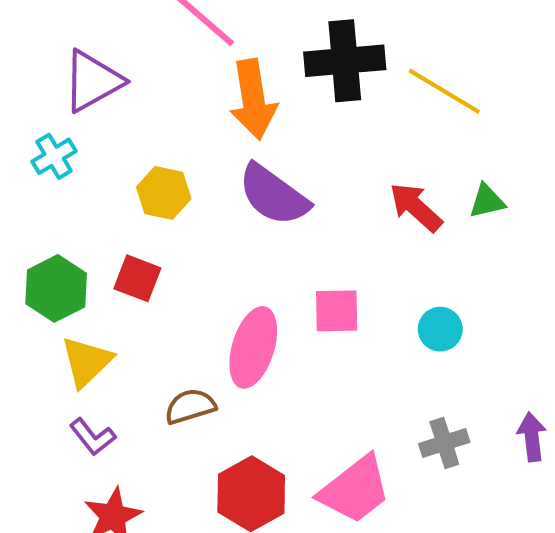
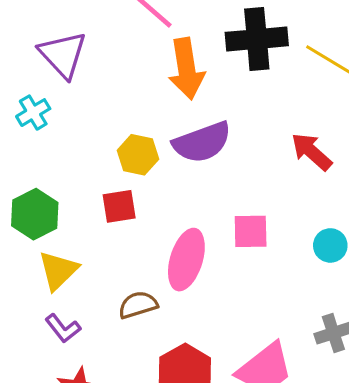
purple triangle: (93, 81) -> (63, 55), turned -44
yellow hexagon: (164, 193) -> (138, 155), moved
purple semicircle: (274, 195) -> (202, 142), turned -56
red square: (137, 278) -> (119, 206), moved, turned -30

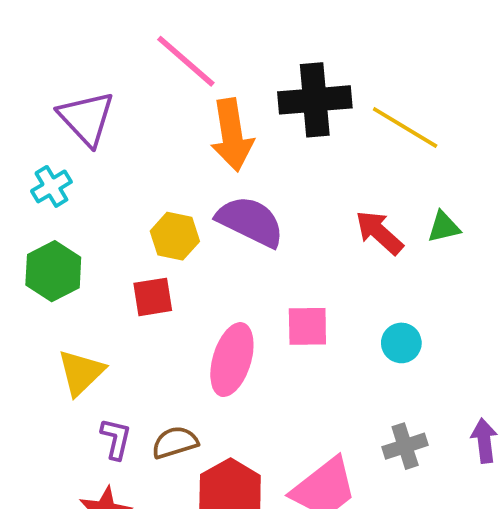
purple semicircle: (202, 142) -> (250, 221), turned -134
green hexagon: (35, 214) -> (53, 271), moved
brown semicircle: (138, 305) -> (175, 442), moved
purple L-shape: (63, 328) -> (116, 439), moved, turned -129

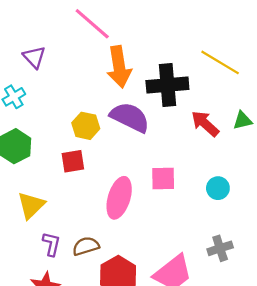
black cross: (315, 100) -> (167, 85), moved
purple triangle: (86, 118) -> (34, 57), size x0.7

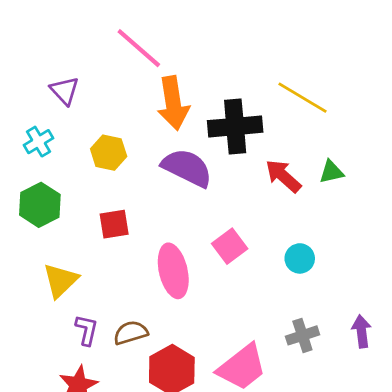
yellow hexagon: (86, 126) -> (109, 153), moved
pink square: (163, 178) -> (230, 246), turned -36
pink ellipse: (119, 198) -> (173, 271), turned -30

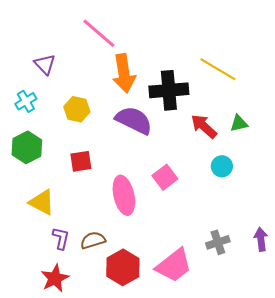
cyan circle: (300, 258) -> (222, 166), moved
yellow triangle: (60, 280) -> (42, 202), turned -48

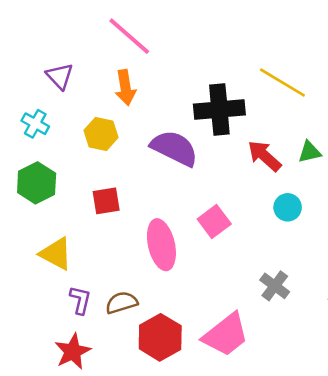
orange arrow: (124, 73) -> (125, 88), moved, size x0.7
cyan cross: (26, 101) -> (35, 124), turned -30
gray cross: (218, 242) -> (275, 286), moved, turned -35

